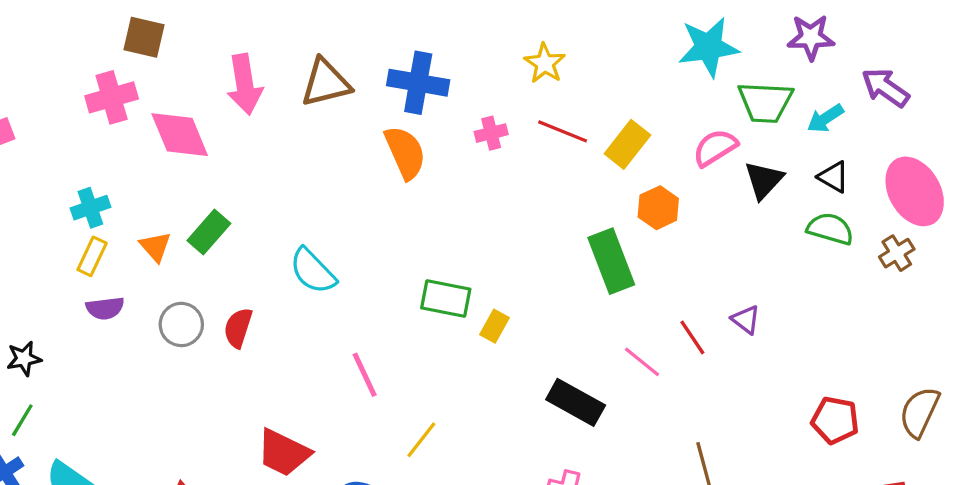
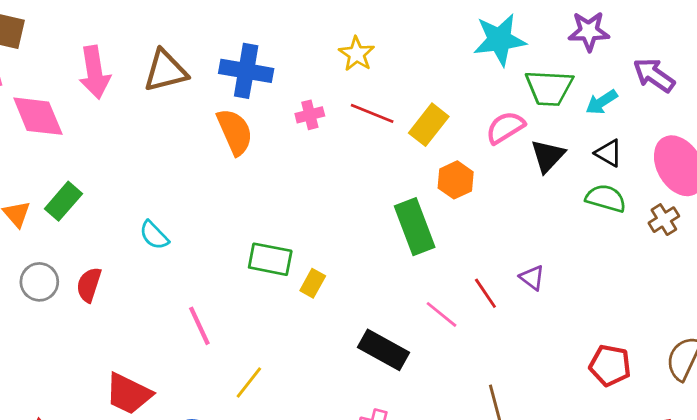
cyan semicircle: (313, 271) -> (154, 235), size x0.7

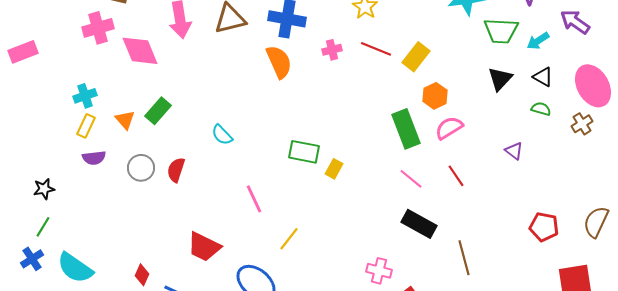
pink semicircle: (505, 128) -> (449, 128), moved
green semicircle: (606, 198) -> (541, 109), size x0.7
purple triangle: (532, 278) -> (514, 151), moved
pink line: (442, 314) -> (411, 179), moved
black rectangle: (383, 350) -> (419, 224), moved

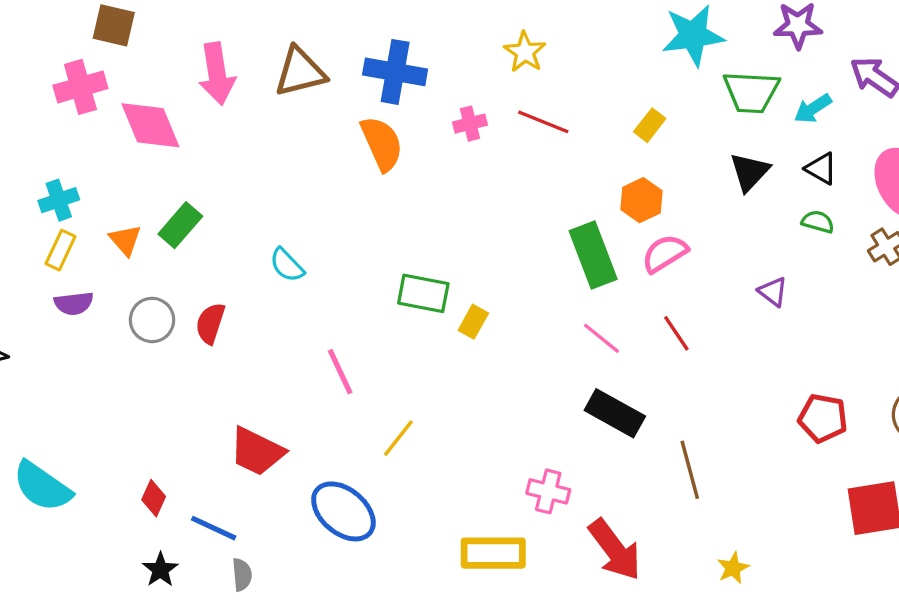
yellow rectangle: (416, 57) -> (650, 125), moved, size x0.7

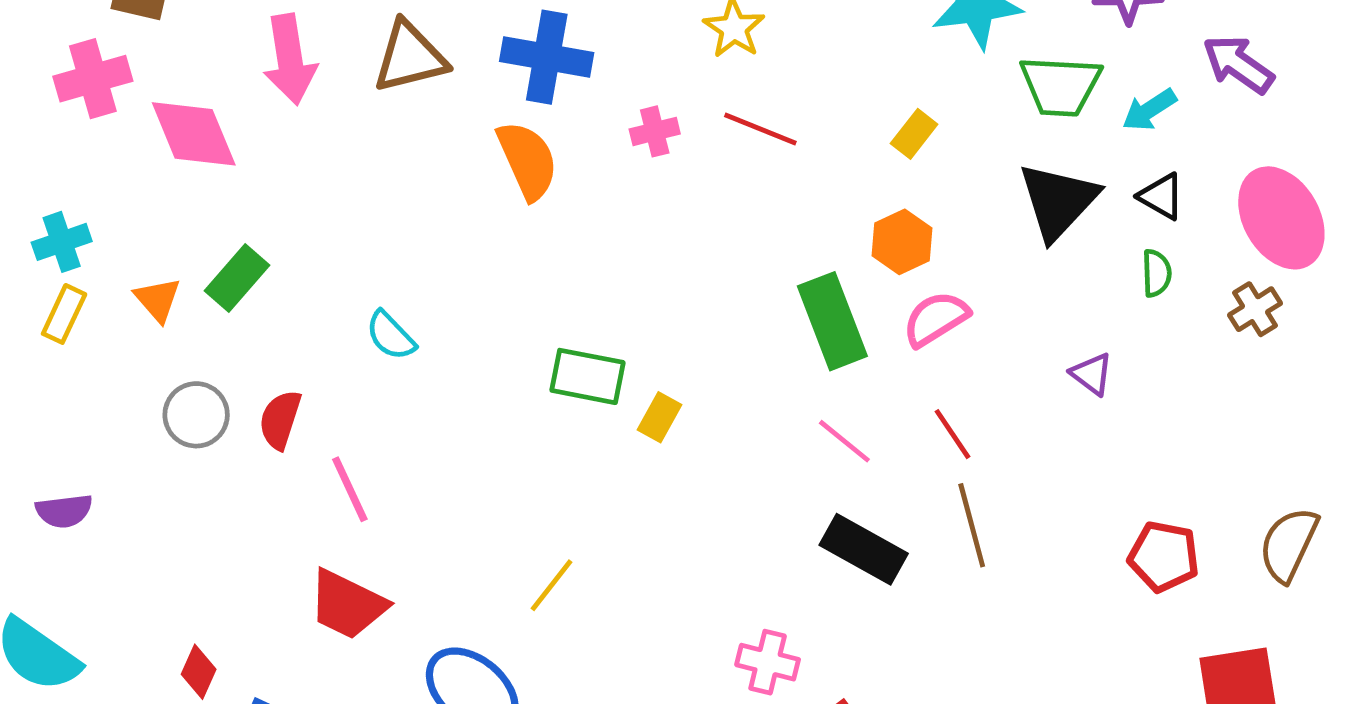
black triangle: (750, 172) -> (1058, 201), size x1.4
green semicircle: (818, 222) -> (1157, 273), turned 72
purple semicircle: (74, 303) -> (64, 511), moved
pink line: (340, 372) -> (350, 489), moved
brown line: (690, 470) -> (972, 525), moved

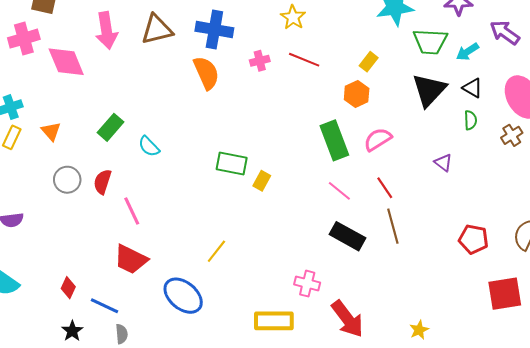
orange hexagon: (902, 242) -> (357, 94), moved
green rectangle: (237, 278) -> (111, 127), moved

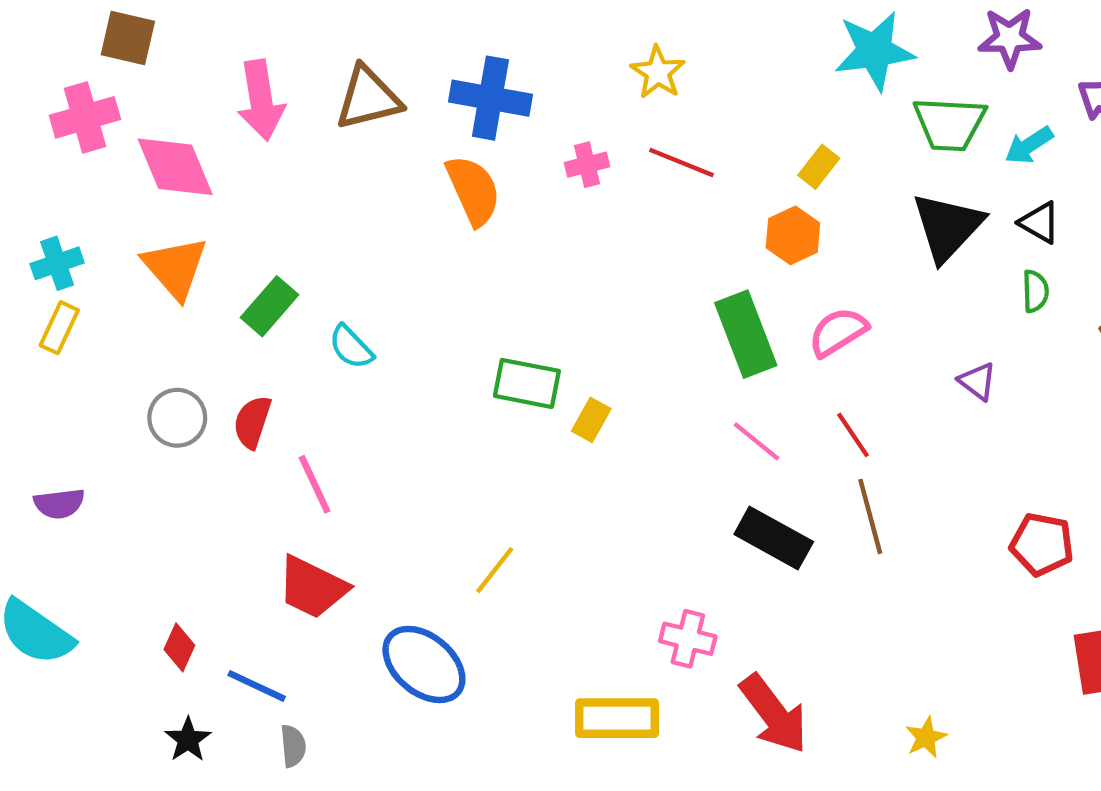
orange triangle: (51, 131) -> (175, 268), moved, size x1.6

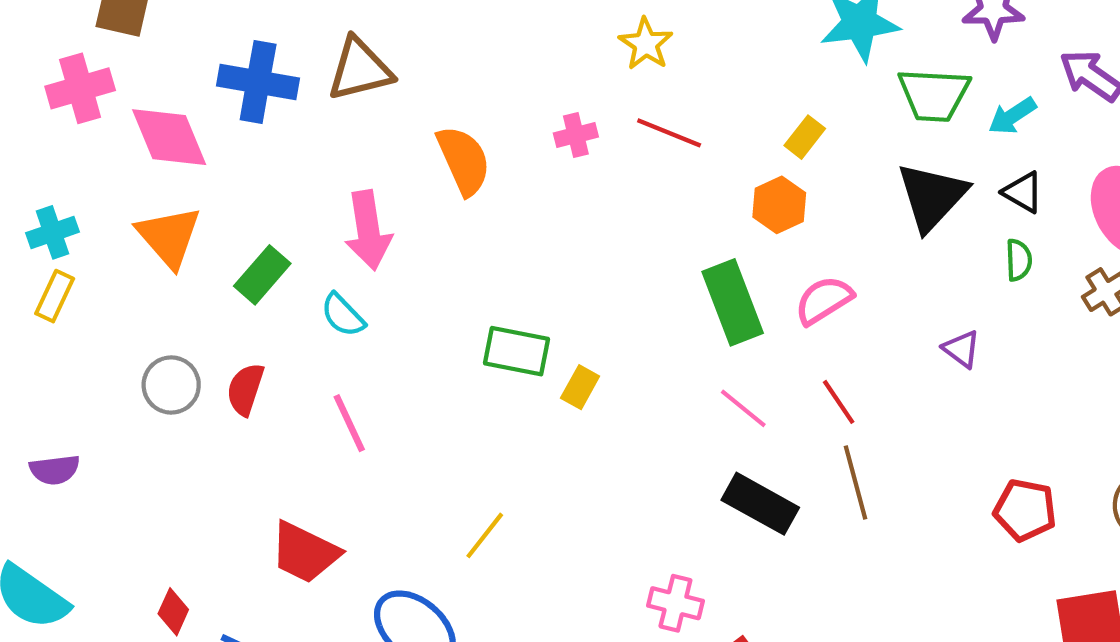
blue cross: (490, 98) -> (258, 82), moved
pink arrow: (261, 100) -> (368, 230), moved
pink line: (315, 484) -> (349, 423), moved

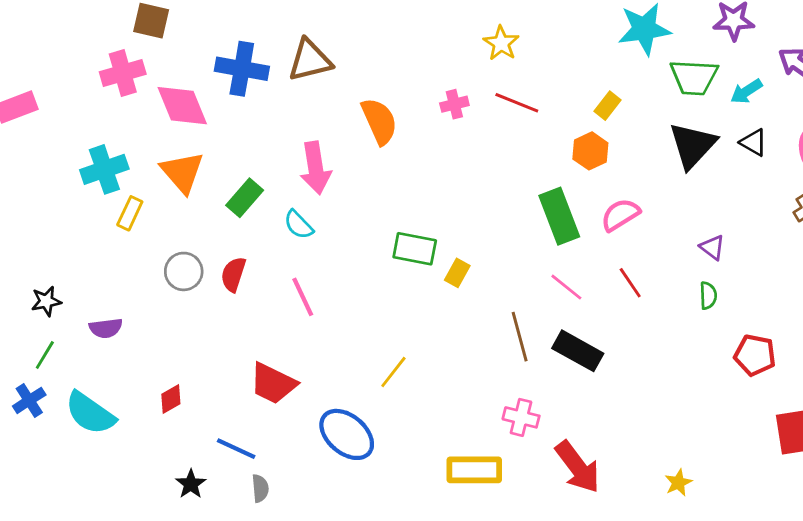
cyan cross: (53, 232) -> (104, 169), size x1.4
green semicircle: (1019, 260) -> (708, 296), moved
yellow rectangle: (55, 296) -> (130, 213), moved
brown line: (856, 482) -> (520, 337), moved
red diamond: (173, 612) -> (171, 399), moved, turned 36

